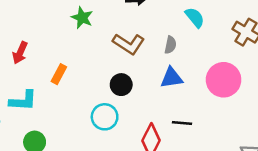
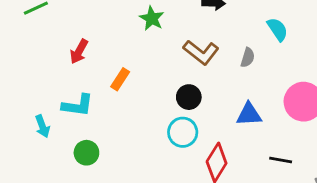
blue triangle: (172, 78) -> (249, 114), moved
cyan circle: (105, 117) -> (183, 132), moved
black line: (182, 123) -> (281, 160), moved

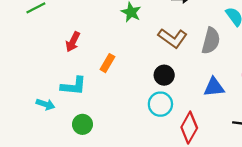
gray semicircle: (248, 58) -> (211, 41), size x1.6
cyan arrow: (42, 126) -> (46, 104), turned -48

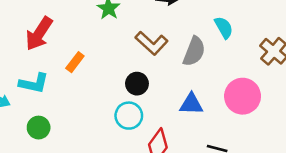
red arrow: (73, 42) -> (39, 34), size x1.5

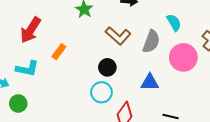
pink circle: (243, 96) -> (183, 57), moved
green circle: (39, 128) -> (18, 103), moved

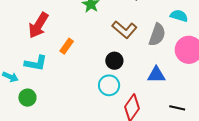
cyan semicircle: (174, 23) -> (179, 16), turned -42

